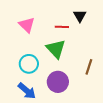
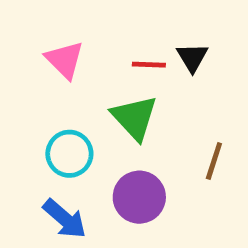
black triangle: (80, 16) -> (192, 57), moved

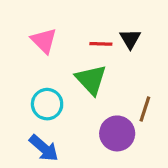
purple circle: (139, 197) -> (117, 133), moved

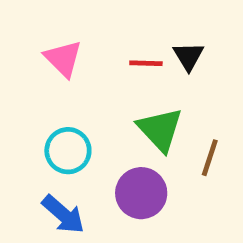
green triangle: (91, 80) -> (160, 129), moved
purple circle: (117, 133) -> (141, 193), moved

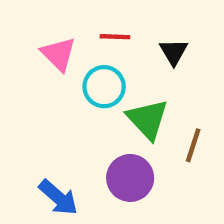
red line: (146, 63) -> (115, 37), moved
cyan circle: (68, 151) -> (104, 87), moved

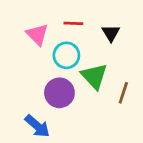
purple circle: (130, 178) -> (59, 93), moved

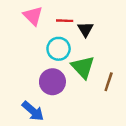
black triangle: (111, 33) -> (85, 29), moved
pink triangle: (37, 34) -> (33, 16), moved

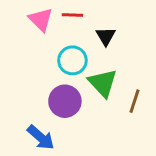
red line: (65, 21) -> (72, 15), moved

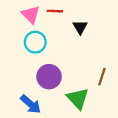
cyan circle: (72, 60) -> (35, 42), moved
green triangle: (103, 83) -> (78, 98), moved

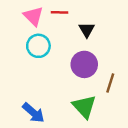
purple circle: (49, 77) -> (84, 64), moved

